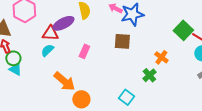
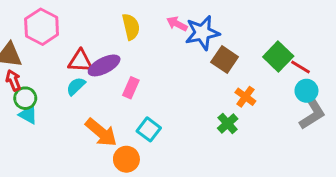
purple ellipse: (63, 23) -> (104, 65), moved
brown square: (122, 41) -> (225, 60), moved, turned 30
cyan square: (126, 97) -> (149, 129), moved

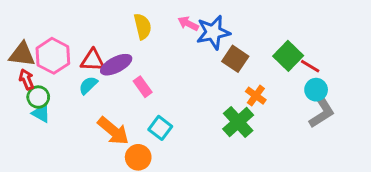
pink hexagon: (42, 27) -> (53, 56), moved
pink rectangle: (131, 88) -> (143, 87), turned -60
green cross: (228, 123) -> (238, 122), size x1.5

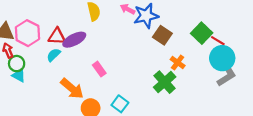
pink rectangle: (143, 87) -> (99, 69), moved
cyan circle: (316, 90) -> (222, 58), size x1.5
cyan square: (160, 128) -> (120, 104), moved

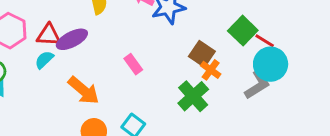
brown square: (162, 35) -> (202, 54), moved
pink rectangle: (99, 69) -> (133, 64), moved
gray L-shape: (227, 76) -> (257, 85), moved
orange arrow: (72, 89) -> (84, 90), moved

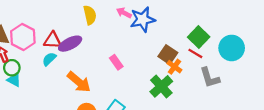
red line: (265, 41) -> (195, 53), moved
cyan circle: (271, 64) -> (232, 48), moved
gray L-shape: (257, 85) -> (210, 78), turned 105

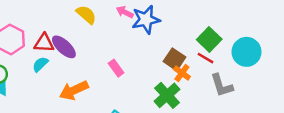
yellow semicircle: (90, 15) -> (86, 15), turned -36
purple ellipse: (70, 44) -> (64, 47), turned 70
orange arrow: (79, 82) -> (74, 90), turned 115

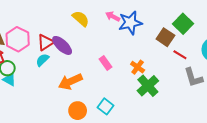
green square: (209, 39) -> (183, 24), moved
red triangle: (44, 43) -> (46, 42), turned -36
brown square: (174, 59) -> (165, 37), moved
orange cross: (182, 73) -> (138, 67), moved

